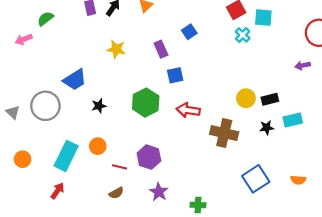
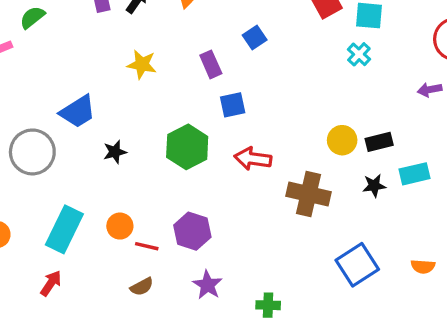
cyan cross: (243, 35) -> (359, 54), moved
orange circle: (98, 146) -> (120, 226), moved

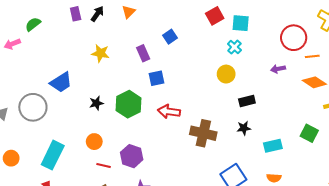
yellow circle: (342, 140) -> (226, 74), moved
black star: (115, 152) -> (96, 103), moved
cyan rectangle: (415, 174) -> (273, 146), moved
orange circle: (120, 226) -> (94, 142), moved

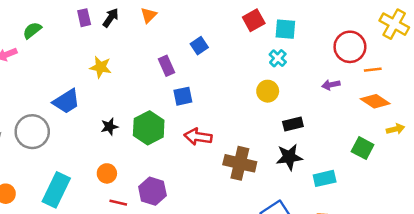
yellow star: (100, 53) -> (101, 67), moved
black star: (244, 128) -> (289, 157), size x1.5
green square: (309, 133) -> (363, 148), moved

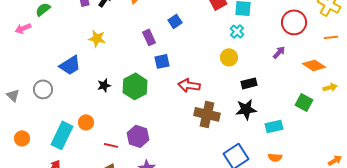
orange line: (373, 70) -> (331, 37), moved
purple arrow: (331, 85) -> (279, 52), turned 144
gray circle: (32, 132) -> (43, 89), size x0.7
red arrow: (198, 137) -> (189, 85), moved
orange circle: (107, 173) -> (86, 122), moved

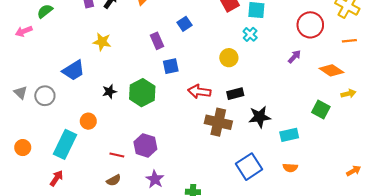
yellow circle: (229, 57) -> (229, 58), moved
black rectangle: (249, 83) -> (235, 94), moved
gray triangle: (13, 95) -> (21, 93), moved
orange circle: (86, 122) -> (88, 121), moved

